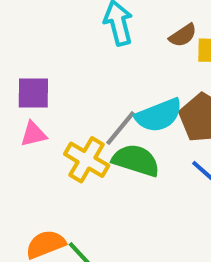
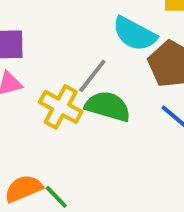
cyan semicircle: (159, 115) -> (135, 34), moved, turned 51

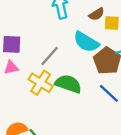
gray line: (92, 76) -> (50, 56), moved

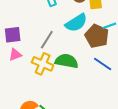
cyan semicircle: (86, 42) -> (76, 23), turned -55

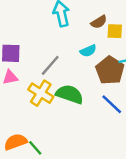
cyan semicircle: (76, 23) -> (88, 51), size x0.6

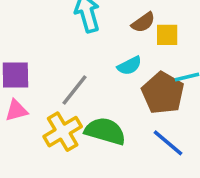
yellow cross: (41, 93) -> (63, 132), turned 30

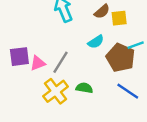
pink triangle: (16, 110) -> (38, 63), moved
green semicircle: (105, 131) -> (84, 88), size x0.6

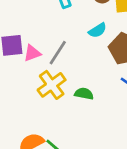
green semicircle: (84, 88) -> (84, 94), moved

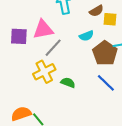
pink triangle: (32, 53) -> (43, 29), moved, size x1.5

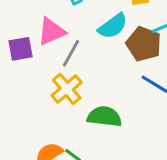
cyan semicircle: (86, 36) -> (113, 26), size x1.5
green semicircle: (68, 83) -> (104, 117), moved, size x1.6

